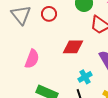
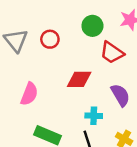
cyan cross: (85, 77) -> (94, 116), turned 32

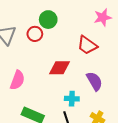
green circle: (92, 26) -> (48, 20), moved

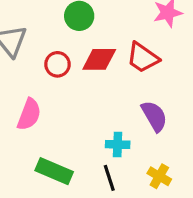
red circle: (35, 34) -> (57, 64), moved
red diamond: (60, 68) -> (99, 59), moved

